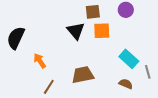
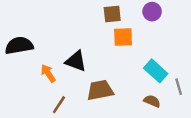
black triangle: (76, 31) -> (76, 61), moved, turned -30
black semicircle: (16, 38) -> (19, 45), turned 55

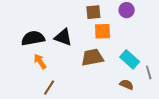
black semicircle: (19, 45) -> (33, 38), moved
black triangle: (76, 61) -> (63, 37), moved
brown trapezoid: (100, 90) -> (92, 57), moved

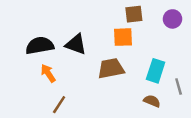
purple circle: (127, 10) -> (172, 19), moved
brown square: (93, 12) -> (134, 14), moved
cyan rectangle: (130, 59) -> (156, 71), turned 66

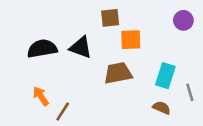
brown square: (134, 14) -> (110, 18), moved
orange arrow: (48, 73) -> (41, 96), moved

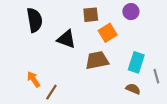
purple circle: (183, 20) -> (131, 12), moved
orange square: (131, 40) -> (108, 33), turned -30
black semicircle: (42, 49) -> (35, 20), moved, turned 90

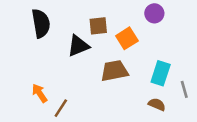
brown square: (91, 15) -> (98, 26), moved
black triangle: (66, 39) -> (78, 46), turned -42

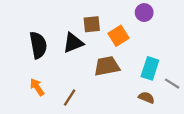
black semicircle: (41, 23) -> (38, 45), moved
gray line: (184, 89) -> (172, 84), turned -42
brown line: (61, 108) -> (70, 98), moved

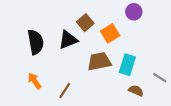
brown square: (92, 24) -> (85, 23), turned -35
cyan rectangle: (150, 68) -> (127, 65), moved

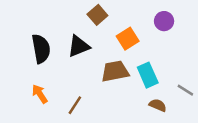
purple circle: (134, 12) -> (164, 21), moved
brown square: (85, 23) -> (97, 15), moved
cyan rectangle: (127, 65) -> (148, 75), turned -42

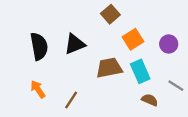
brown square: (97, 15) -> (110, 14), moved
purple circle: (164, 21) -> (169, 44), moved
orange square: (128, 39) -> (133, 39), moved

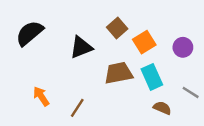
brown square: (110, 14) -> (117, 28), moved
black semicircle: (39, 46) -> (30, 33), moved, turned -120

